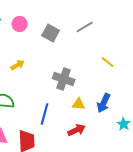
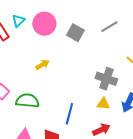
pink circle: (20, 24) -> (44, 24), size x1.5
gray cross: (64, 79) -> (106, 79), moved

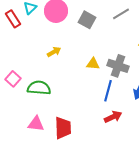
yellow triangle: (103, 104) -> (93, 64), moved
blue line: (69, 114) -> (108, 91), moved

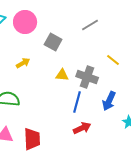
gray square: (87, 20) -> (53, 42), moved

